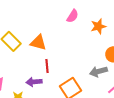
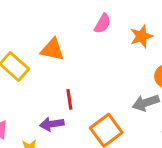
orange triangle: (38, 42) -> (52, 49), moved

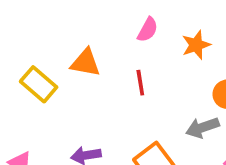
red line: (69, 99) -> (140, 83), moved

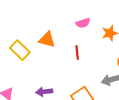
pink semicircle: (148, 30) -> (83, 23), turned 40

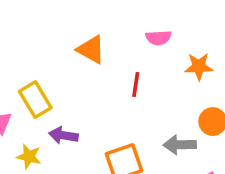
yellow rectangle: (20, 50) -> (35, 100), moved

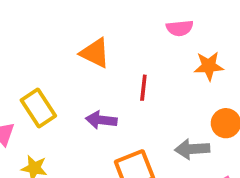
pink semicircle: (158, 38) -> (180, 28), moved
purple arrow: (63, 135) -> (101, 120), moved

